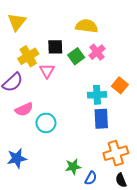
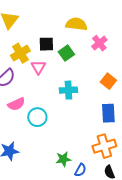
pink cross: (97, 52) -> (99, 43), moved
cyan cross: (97, 95) -> (68, 90), moved
blue rectangle: (101, 119) -> (108, 113), moved

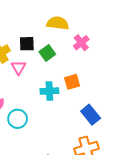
orange square: (108, 81) -> (72, 82), moved, turned 35
blue rectangle: (108, 113) -> (91, 115), turned -36

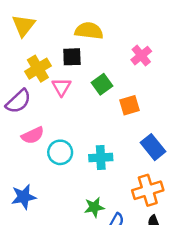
yellow semicircle: (58, 23) -> (89, 31), moved
green square: (47, 53) -> (102, 84), moved
cyan cross: (49, 91) -> (101, 158), moved

